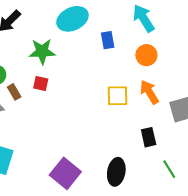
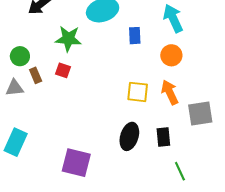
black ellipse: (116, 172) -> (129, 136), moved
purple square: (65, 173) -> (76, 163), turned -32

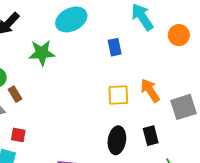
blue rectangle: (135, 36) -> (115, 47), moved
orange circle: (171, 55) -> (179, 35), moved
red square: (63, 70) -> (18, 135), moved

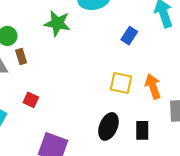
blue rectangle: (115, 47) -> (129, 36), turned 30
red square: (18, 135) -> (31, 100), moved

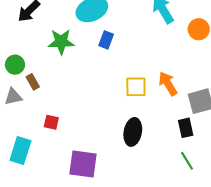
blue rectangle: (129, 36) -> (106, 40), moved
black rectangle: (142, 130) -> (186, 128), moved

